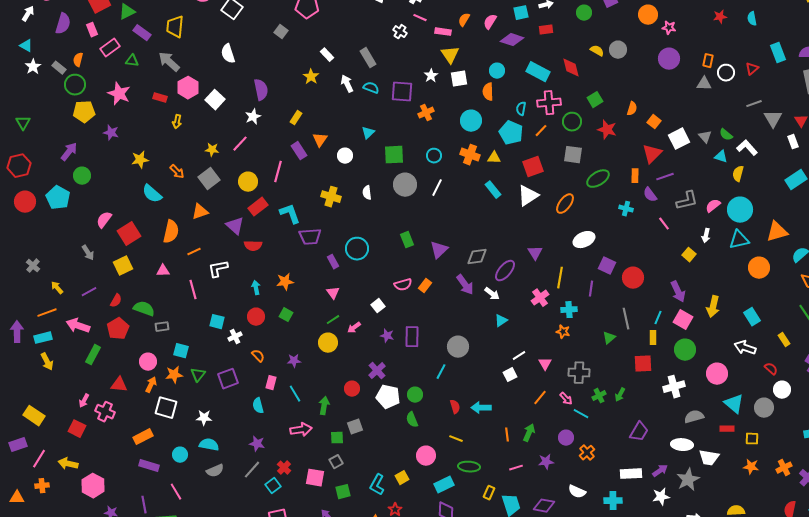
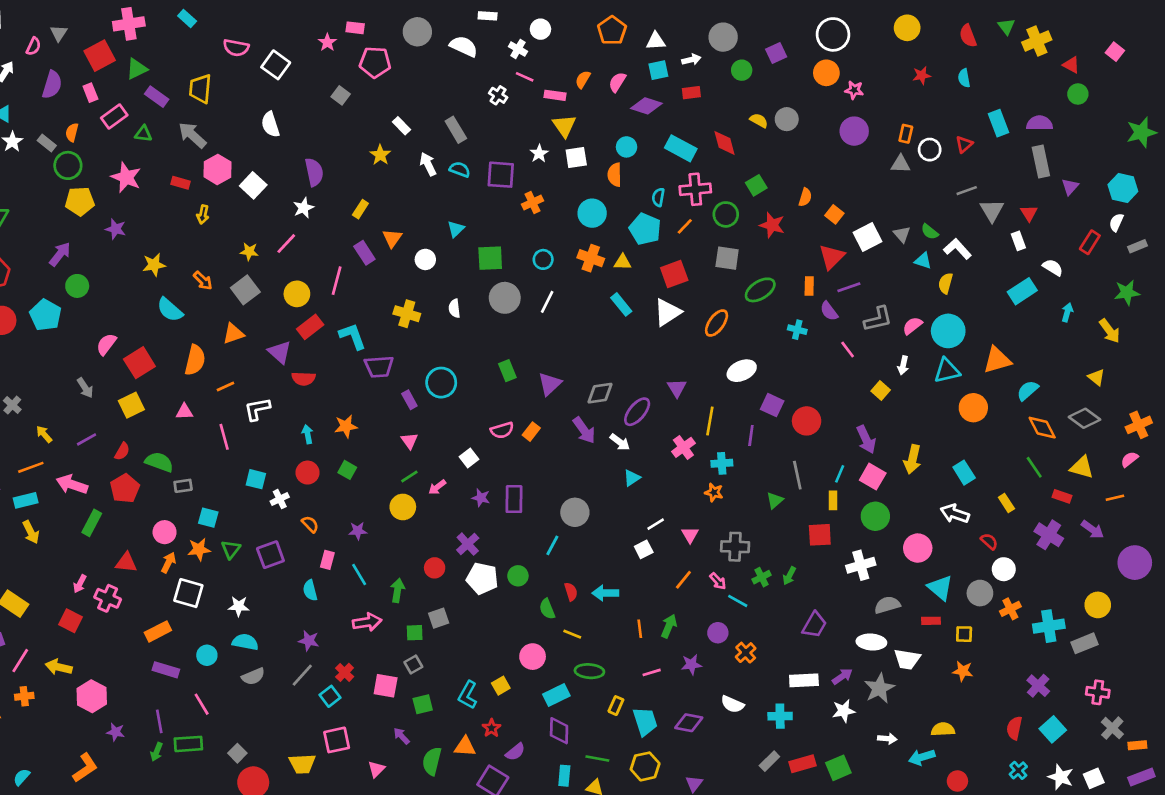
green semicircle: (412, 420) -> (547, 609), moved
orange cross: (784, 468) -> (1010, 609), moved

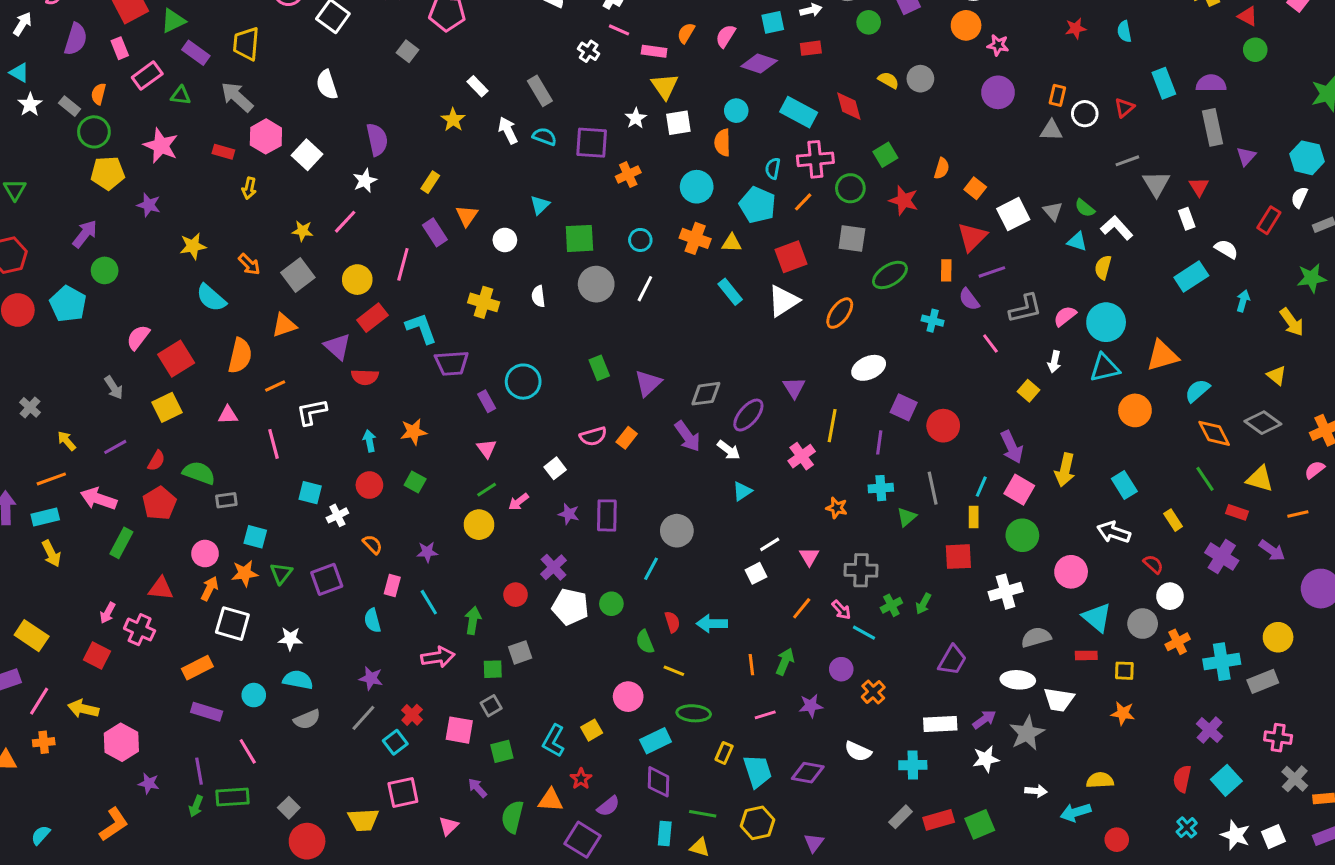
cyan cross: (722, 463) -> (881, 488), moved

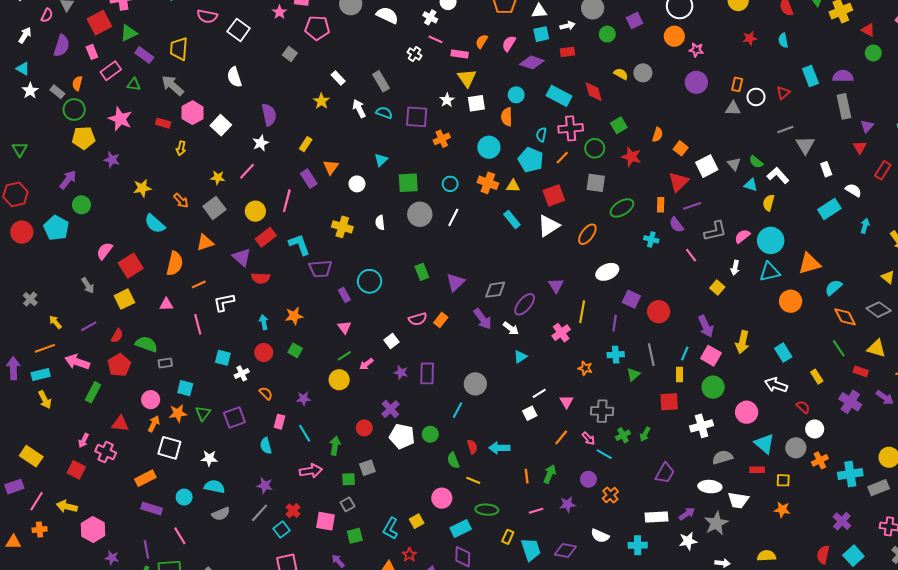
red triangle: (1199, 187) -> (860, 147), moved

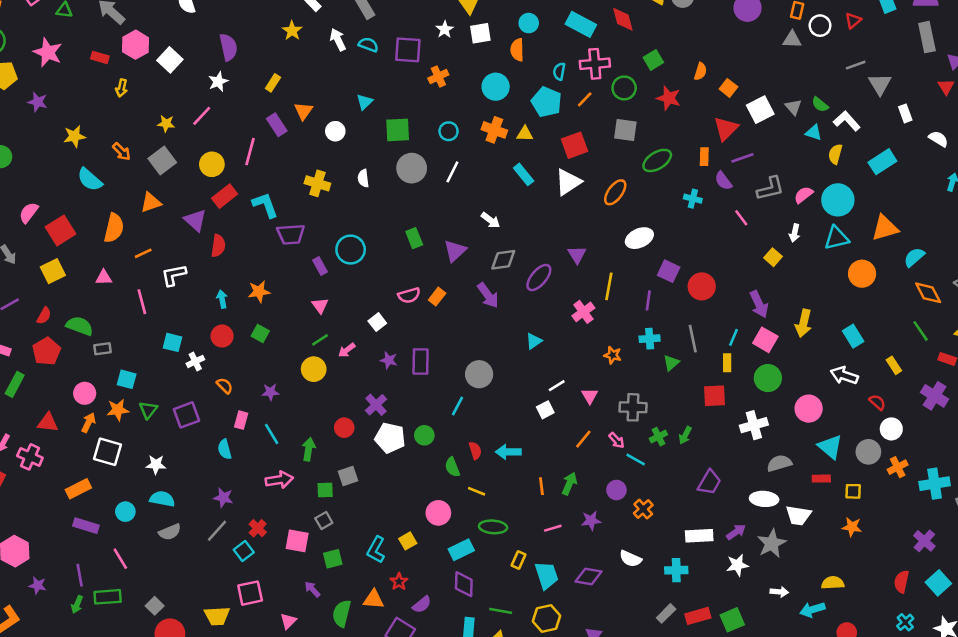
cyan rectangle: (829, 209) -> (882, 162), moved
red semicircle: (261, 278) -> (218, 246), turned -84
white arrow: (511, 328) -> (491, 220), moved

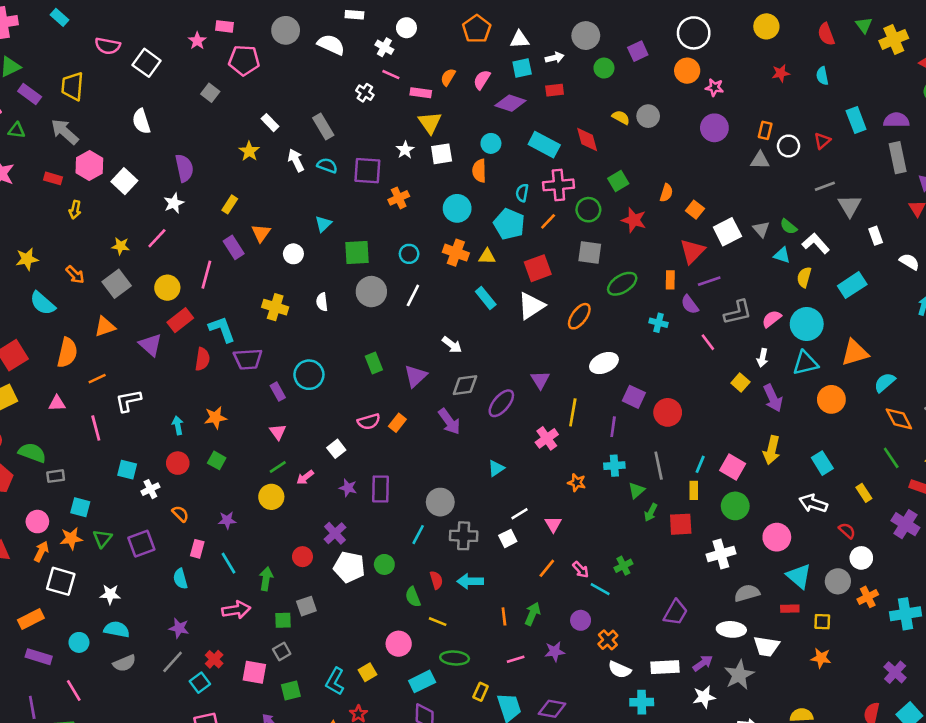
red semicircle: (218, 246) -> (202, 359), moved
purple arrow: (759, 304) -> (773, 398), moved
gray cross: (633, 407) -> (464, 536), moved
green arrow: (685, 435) -> (651, 512), moved
white semicircle: (630, 559) -> (620, 670), moved

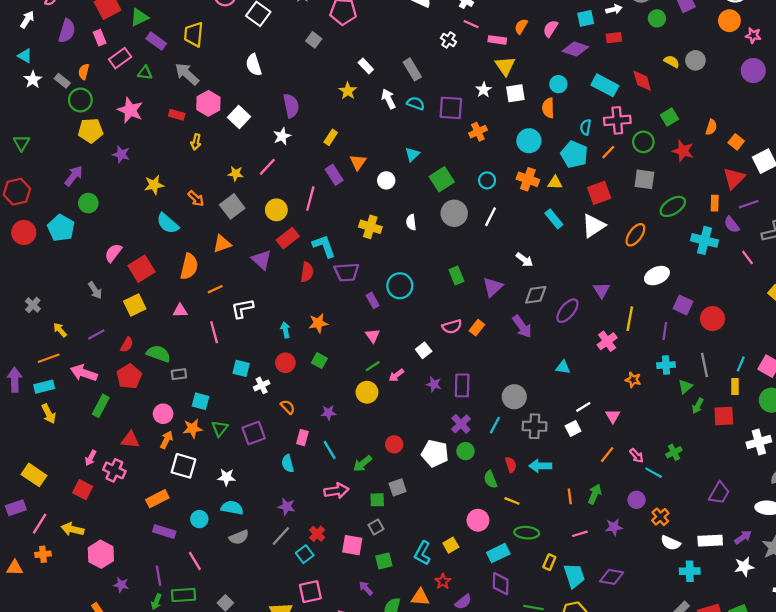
green square: (357, 253) -> (442, 179), turned -30
cyan cross: (659, 323) -> (705, 240), size x1.6
cyan triangle: (496, 468) -> (563, 367), turned 42
purple cross: (335, 533) -> (461, 424), moved
green arrow: (266, 579) -> (362, 464), turned -138

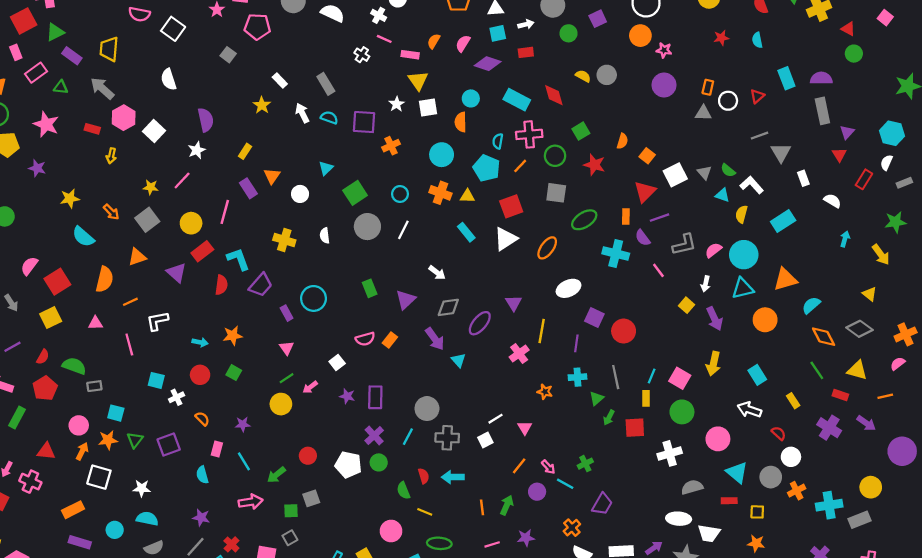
purple trapezoid: (347, 272) -> (261, 285), turned -45
cyan arrow: (285, 330) -> (200, 342), turned 112
cyan triangle: (563, 367) -> (458, 360), moved, turned 40
purple trapezoid: (719, 493) -> (602, 504), moved
purple circle: (637, 500) -> (537, 492), moved

